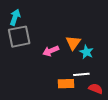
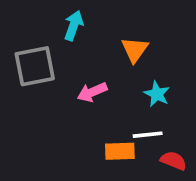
cyan arrow: (15, 17) -> (74, 26), moved
orange triangle: (73, 43) -> (135, 50), moved

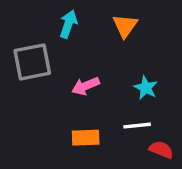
orange triangle: (135, 50) -> (125, 26), moved
orange rectangle: (120, 151) -> (86, 138), moved

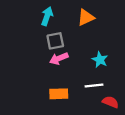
orange triangle: (125, 26) -> (86, 17), turned 30
gray square: (32, 62) -> (55, 41), moved, size x0.7

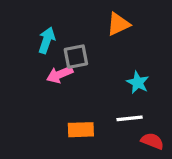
cyan arrow: (47, 16) -> (47, 40), moved
pink arrow: (59, 59) -> (60, 74), moved

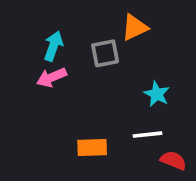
gray square: (76, 57) -> (105, 53), moved
pink arrow: (60, 74) -> (52, 77), moved

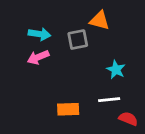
orange triangle: (135, 28) -> (100, 20), turned 40
cyan arrow: (53, 46) -> (39, 34), turned 80

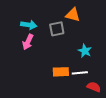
pink arrow: (38, 57) -> (28, 42), turned -42
orange rectangle: (68, 109) -> (61, 72), moved

